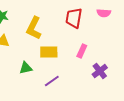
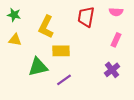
pink rectangle: (82, 51) -> (116, 40), moved
green triangle: (26, 68) -> (38, 67), size x1.5

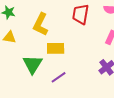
green triangle: (38, 67) -> (33, 64), turned -45

